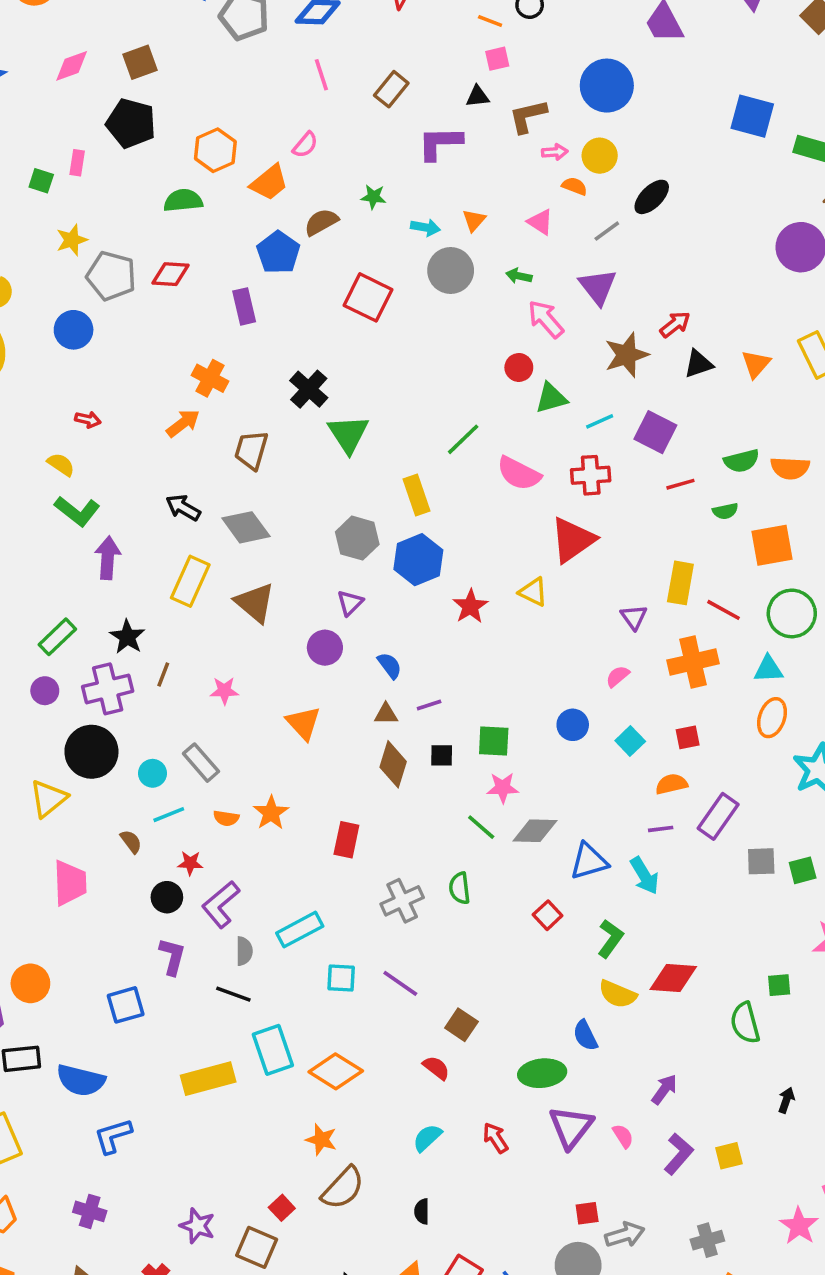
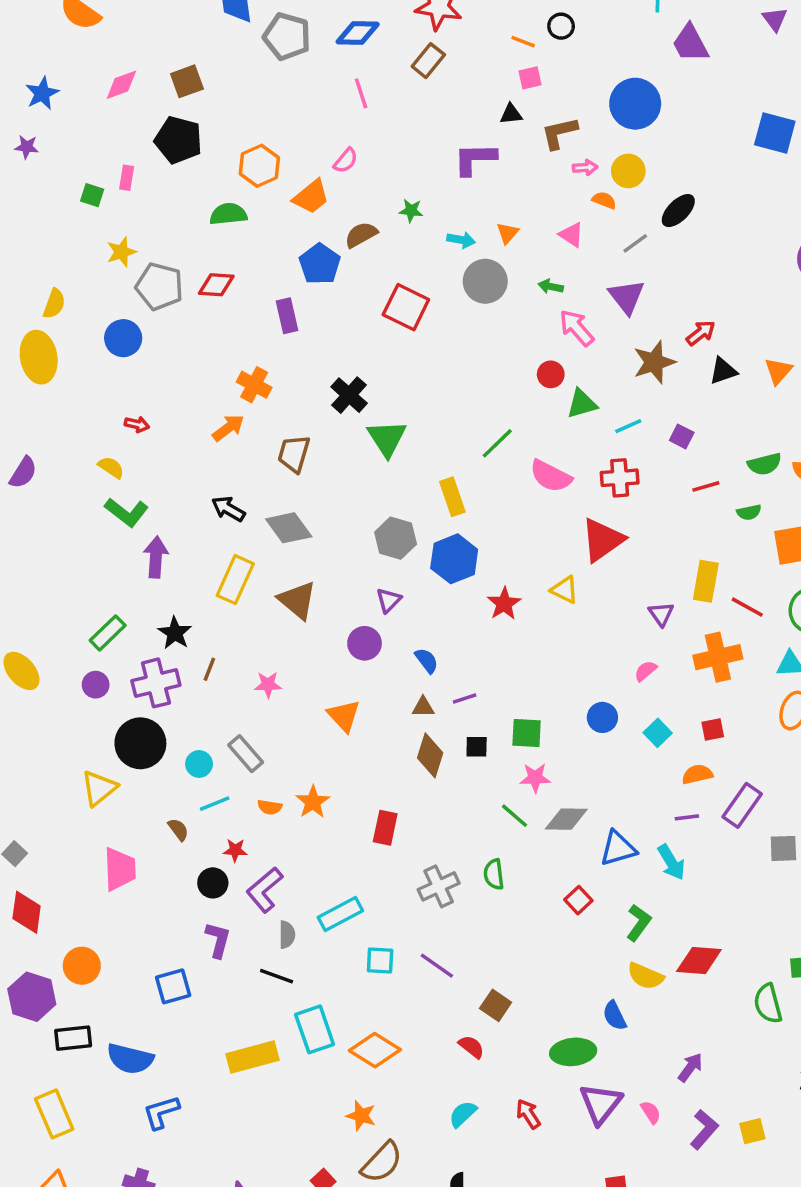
brown rectangle: (391, 89) -> (428, 61), moved
purple square: (655, 432) -> (682, 436), size x0.6

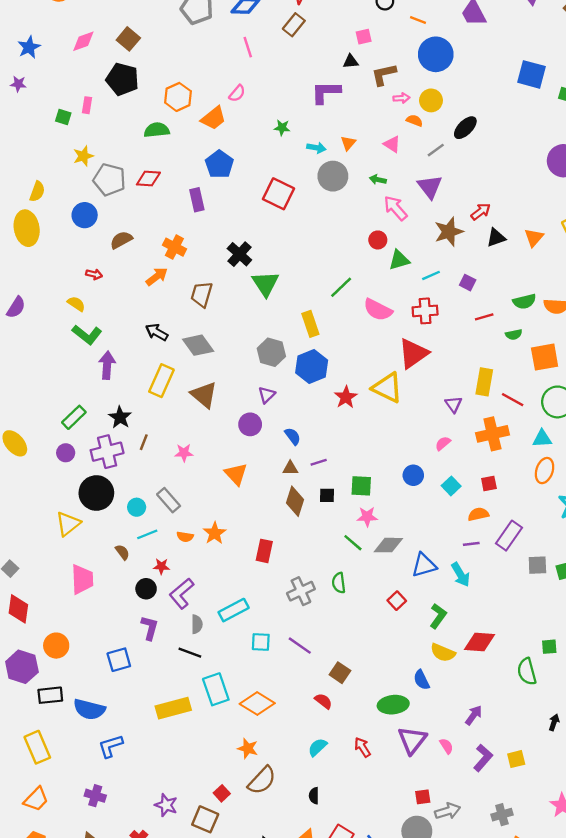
orange line: (523, 42) -> (418, 20), moved
brown square: (187, 81) -> (128, 39), turned -30
brown semicircle: (361, 235) -> (121, 240), moved
yellow triangle: (565, 590) -> (387, 388), size x1.6

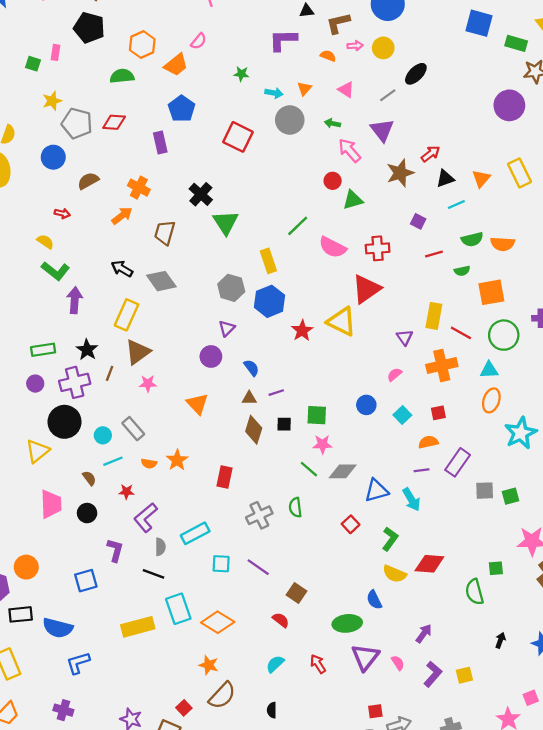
orange semicircle: (414, 121) -> (328, 56), moved
cyan line: (431, 275) -> (456, 204), moved
brown triangle: (204, 395) -> (138, 352), moved, turned 44
green rectangle: (74, 417) -> (43, 350), turned 35
black circle: (146, 589) -> (87, 513), moved

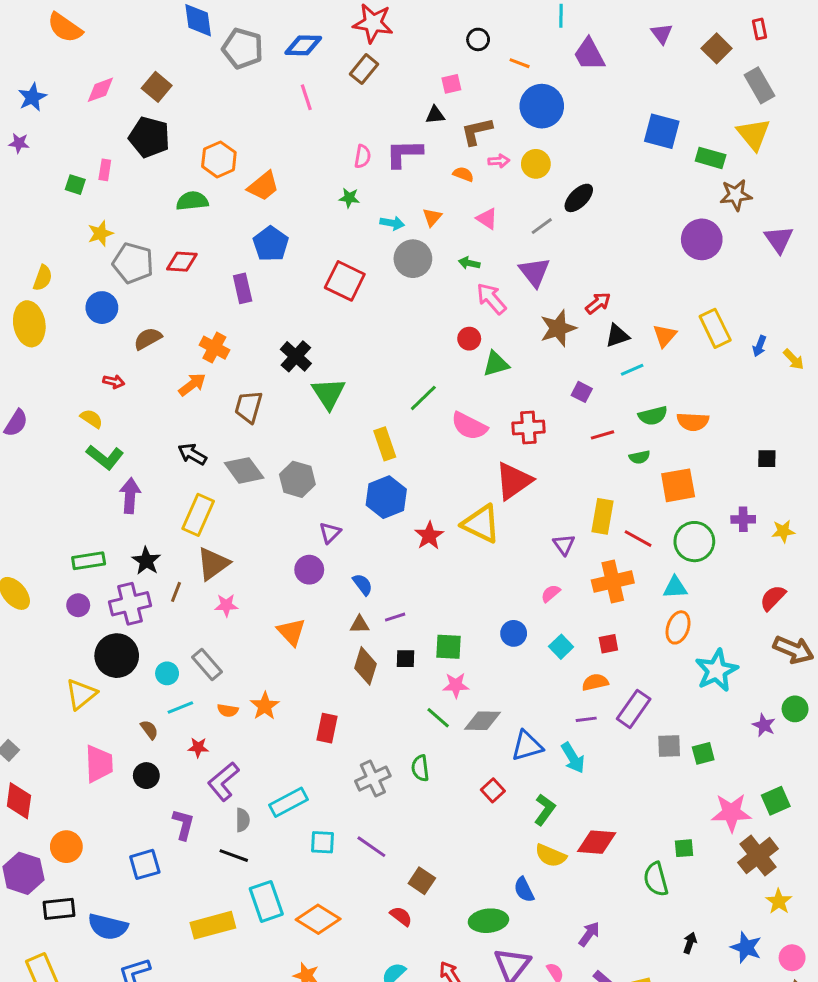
pink semicircle: (199, 41) -> (363, 156), moved, turned -30
gray hexagon: (231, 288) -> (297, 479), moved

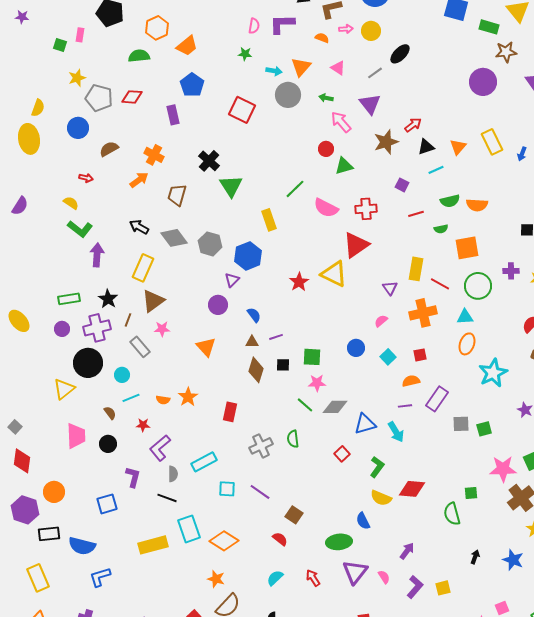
orange triangle: (432, 217) -> (301, 67), size x1.5
blue hexagon: (386, 497) -> (248, 256), moved
gray rectangle: (207, 664) -> (140, 347), moved

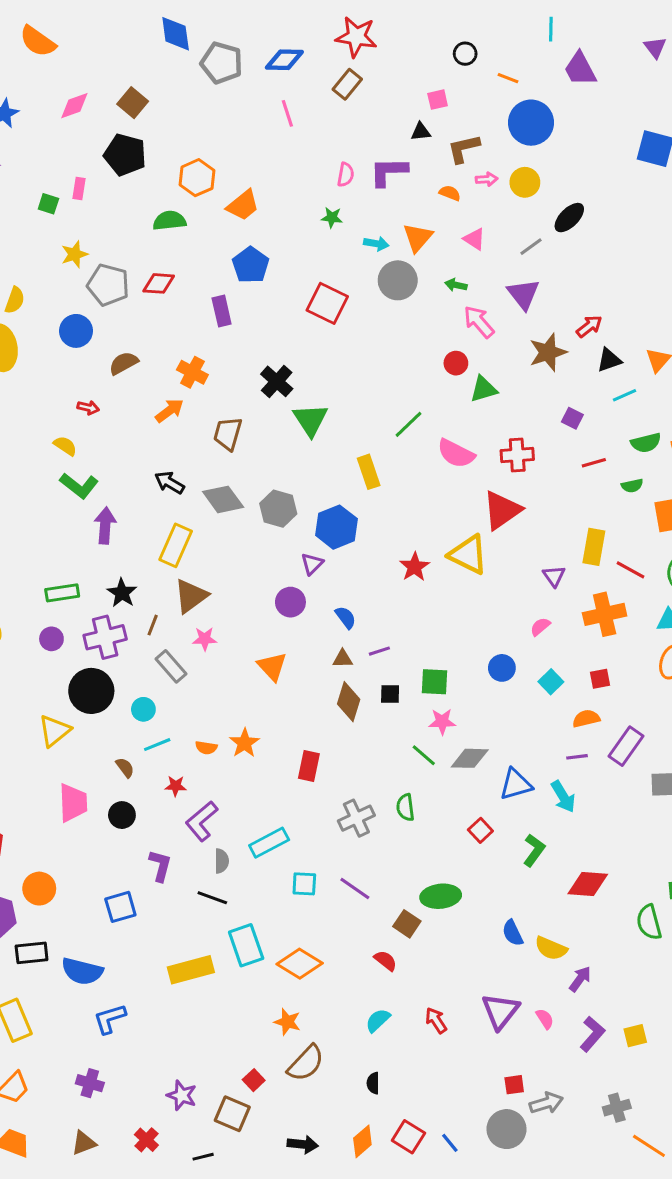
yellow semicircle: (381, 498) -> (551, 948), moved
green ellipse: (339, 542) -> (441, 896), moved

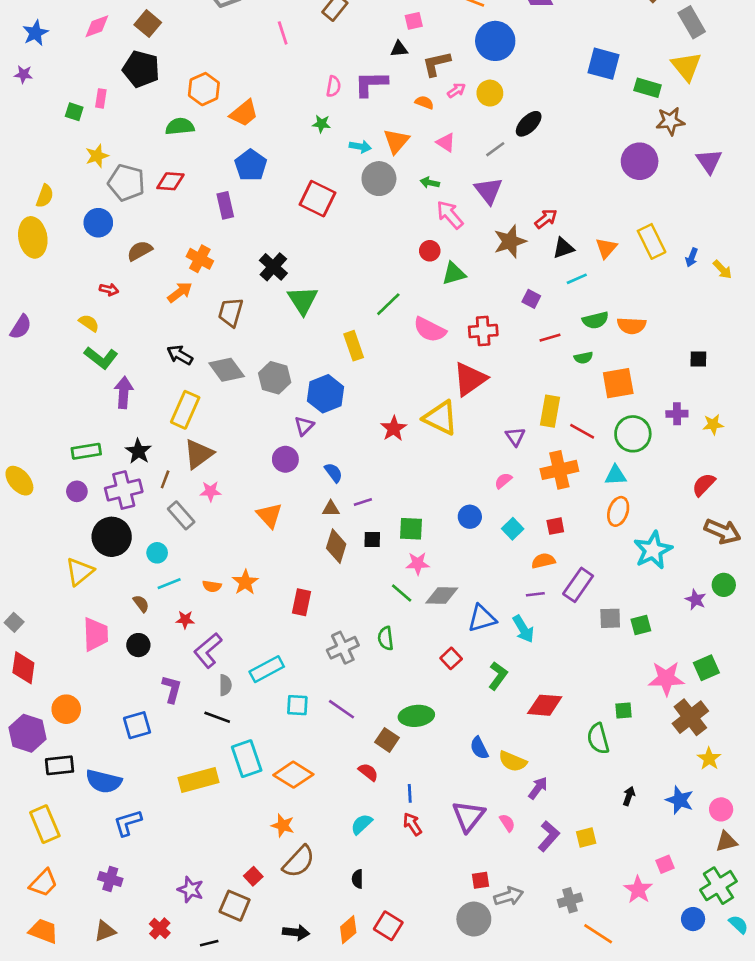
pink arrow: (487, 179) -> (456, 90), turned -30
blue line: (450, 1143) -> (410, 793), moved, turned 36

